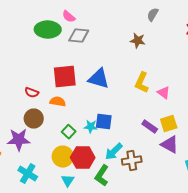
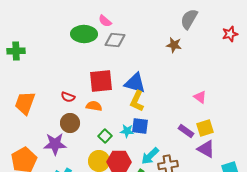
gray semicircle: (153, 15) -> (189, 19), size x1.5
yellow L-shape: (142, 83) -> (137, 101), moved

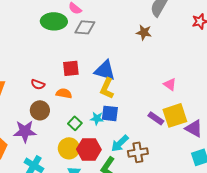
red square: (101, 81) -> (71, 68), size x0.7
yellow square: (205, 128) -> (175, 115), size x1.4
purple triangle: (206, 149) -> (194, 128), moved

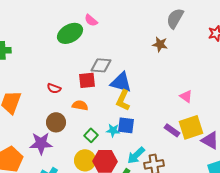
green ellipse: (54, 21) -> (70, 33), turned -30
gray diamond: (85, 27) -> (101, 65), moved
red semicircle: (38, 84) -> (54, 88), moved

